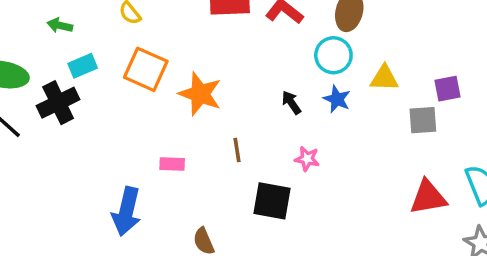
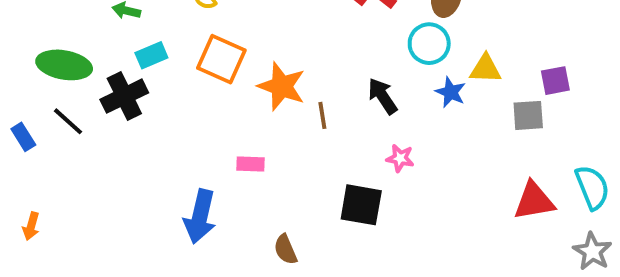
blue star: (337, 99) -> (451, 92), moved
black arrow: (291, 103) -> (383, 96), size x1.4
brown line: (237, 150) -> (322, 115), moved

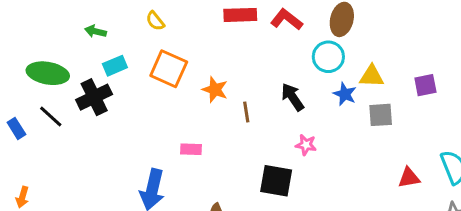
orange star: (282, 86) -> (215, 90), size x0.7
gray square: (528, 115) -> (381, 115), moved
red triangle: (534, 201) -> (409, 178), size x0.7

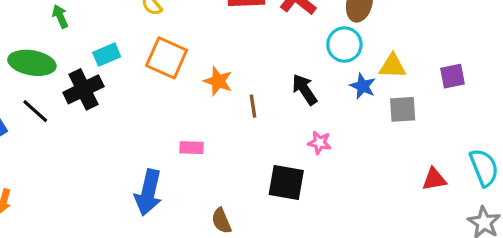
green arrow: (96, 31) -> (60, 16), moved, turned 54

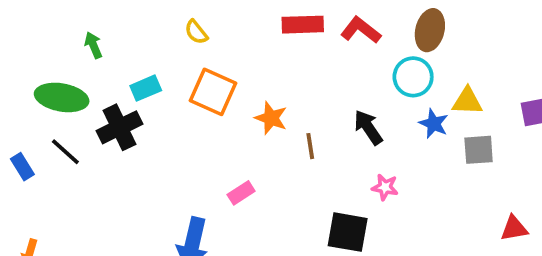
pink rectangle: (192, 148) -> (241, 193), turned -35

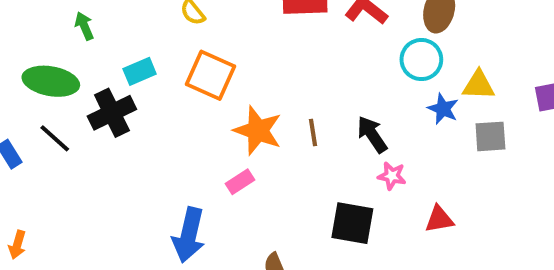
orange star: (271, 118) -> (258, 130), moved, size x1.4
black arrow: (368, 127) -> (372, 134), moved
red triangle: (514, 228) -> (439, 219), moved

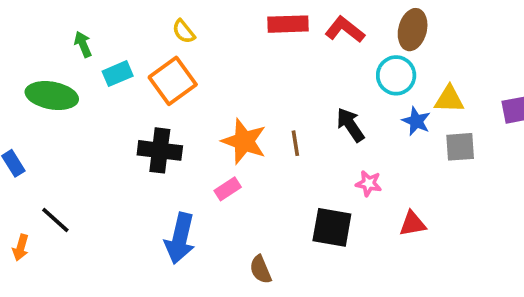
cyan rectangle: (140, 71) -> (118, 74), moved
orange square: (210, 75) -> (173, 81), moved, turned 30
black cross: (112, 113) -> (160, 150), moved, turned 33
black arrow: (372, 134) -> (350, 125), moved
black line: (55, 138) -> (55, 220), moved

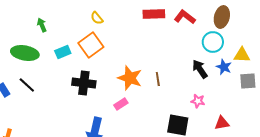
cyan rectangle: (118, 74) -> (63, 52), moved
black arrow: (350, 125) -> (200, 69), moved
black line: (55, 220) -> (27, 85), moved

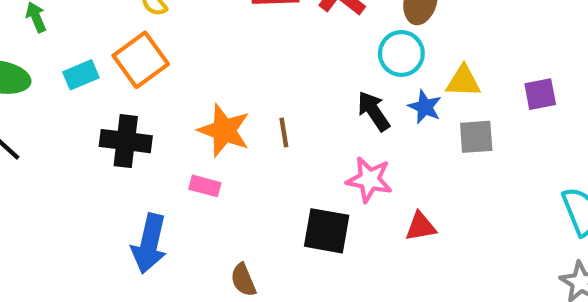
pink star: (198, 101) -> (369, 180), size x1.5
pink rectangle: (121, 104) -> (205, 186), turned 48

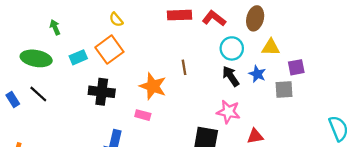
cyan circle: (401, 53) -> (232, 48), moved
yellow triangle: (463, 81) -> (271, 47), moved
purple square: (540, 94) -> (296, 67), moved
brown line: (284, 133) -> (184, 67), moved

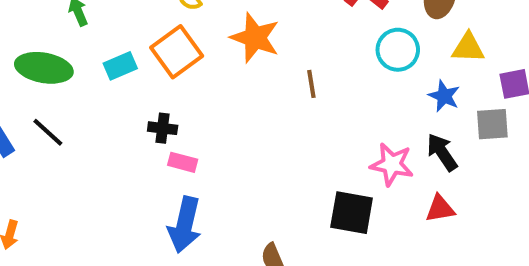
black arrow: (231, 76) -> (442, 152), moved
orange star: (153, 86) -> (255, 38), moved
black cross: (102, 92) -> (163, 128), size x0.6
pink rectangle: (143, 115) -> (183, 162), moved

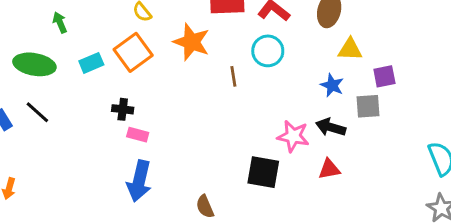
cyan circle: (398, 50) -> (268, 51), moved
black arrow: (442, 152) -> (331, 127), turned -40

